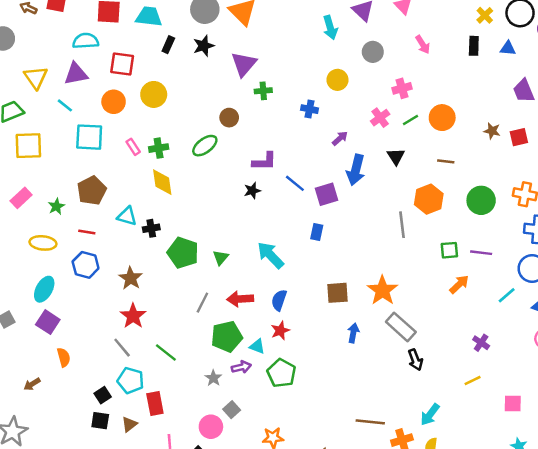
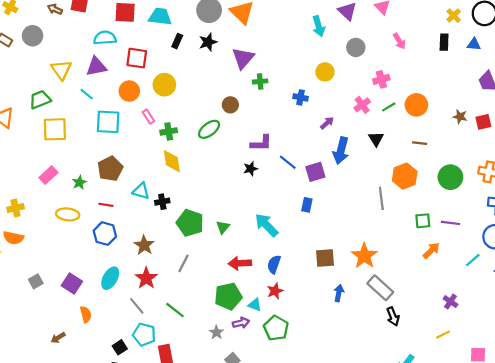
pink rectangle: (133, 147) -> (148, 117), moved
cyan ellipse: (44, 289) -> (110, 278), moved
gray line: (202, 303) -> (184, 263), moved

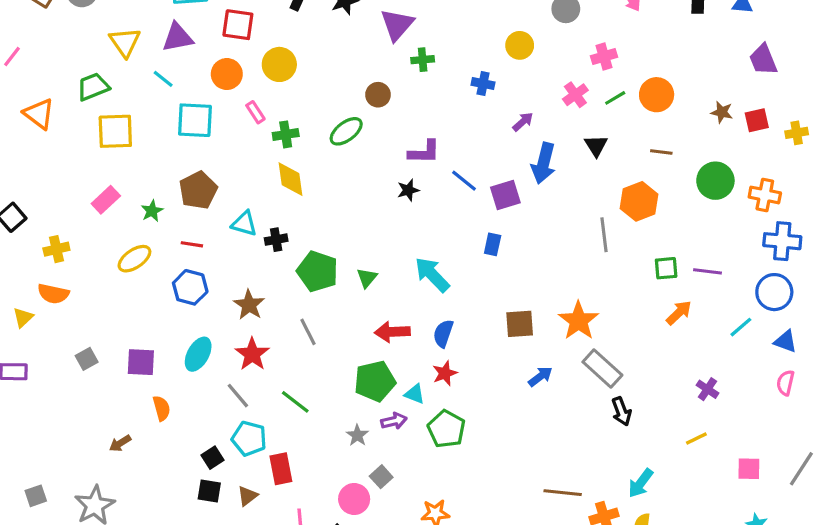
green circle: (450, 177) -> (715, 181), moved
yellow ellipse: (68, 214) -> (134, 259), turned -40
gray line: (184, 263) -> (308, 332), turned -54
purple square: (72, 284) -> (141, 362), turned -30
blue arrow: (339, 293) -> (540, 376), turned 42

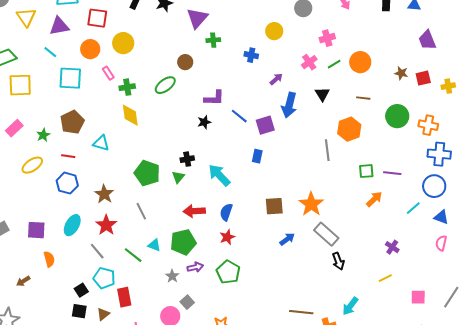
yellow triangle: (125, 42) -> (26, 17), moved
black cross: (276, 240) -> (187, 159), moved
cyan triangle: (415, 394) -> (154, 245), moved

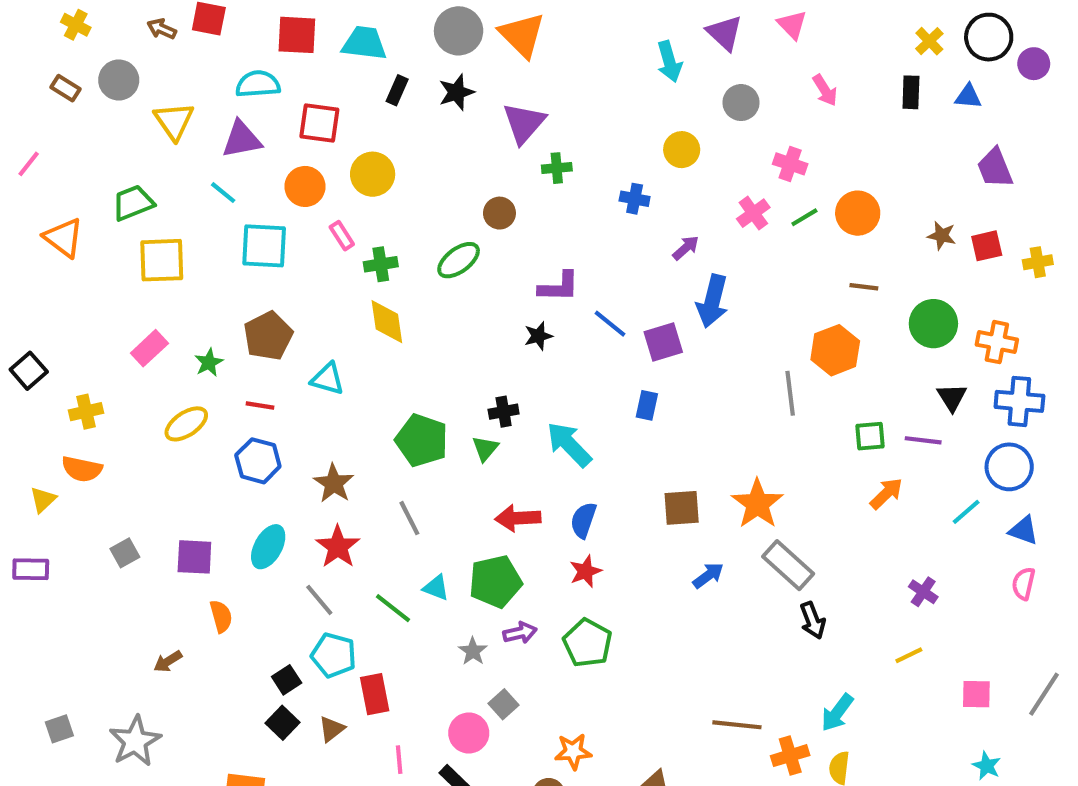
pink cross: (327, 38) -> (790, 164), turned 35
black triangle: (322, 94) -> (952, 397), moved
black square: (79, 311) -> (282, 723), turned 35

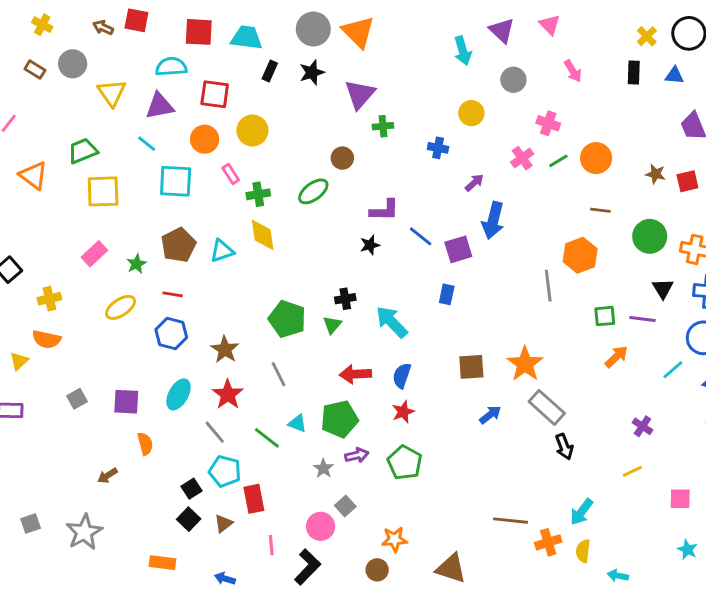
cyan triangle: (328, 379) -> (222, 251), moved, turned -35

